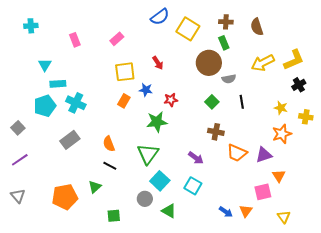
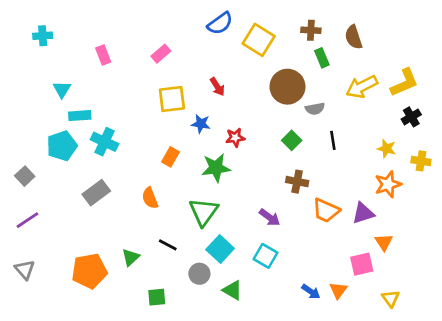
green rectangle: (224, 43) -> (322, 58), moved
orange rectangle: (124, 101) -> (171, 157), moved
black line: (110, 166) -> (168, 245), moved

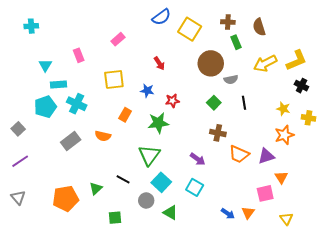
pink rectangle: (103, 55) -> (79, 55), moved
yellow square: (172, 99) -> (114, 80), moved
black cross: (411, 117) -> (301, 86), turned -32
orange semicircle: (150, 198) -> (103, 136), moved, turned -56

